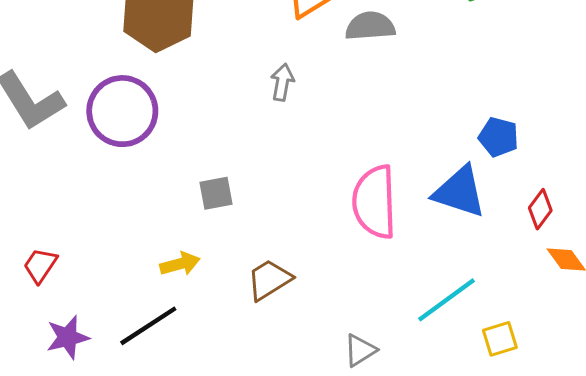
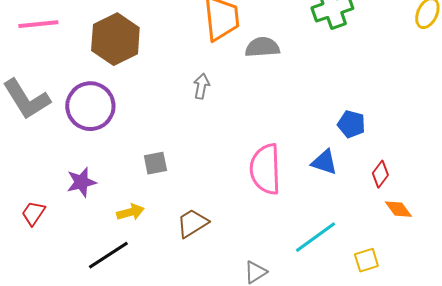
blue triangle: (460, 192) -> (324, 162), size x0.7
purple star: (68, 337) -> (81, 182), moved
yellow square: (500, 339) -> (366, 260), moved

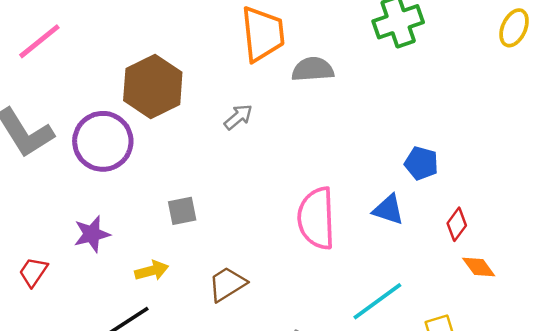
pink line: (38, 24) -> (39, 41), turned -33
brown hexagon: (115, 39) -> (153, 86), moved
gray arrow: (201, 86) -> (238, 117), turned 40

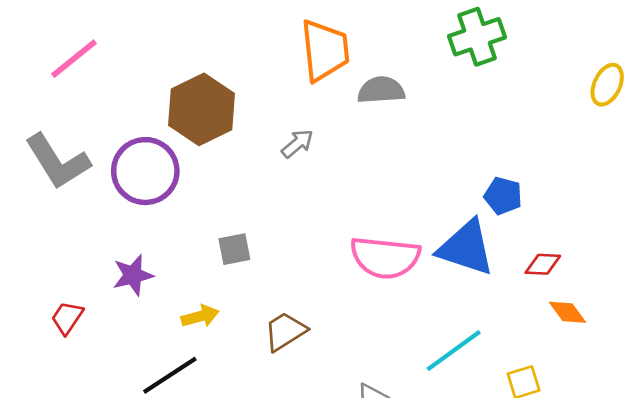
yellow ellipse: (514, 28) -> (607, 85), moved
blue triangle: (388, 210) -> (466, 248), size x1.6
pink semicircle: (316, 218) -> (385, 257), turned -82
red diamond: (457, 224) -> (543, 264), turned 56

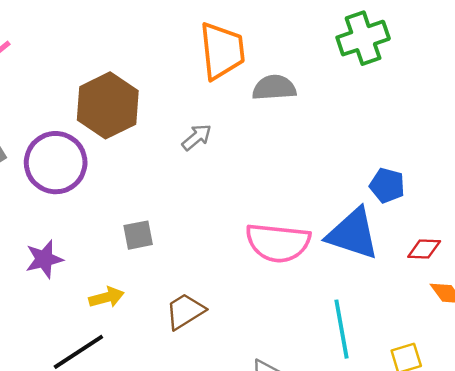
cyan line: (454, 351) -> (341, 329), turned -64

